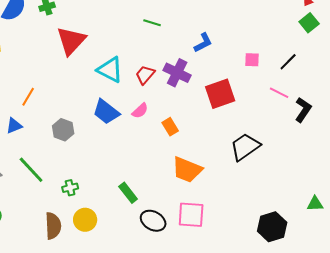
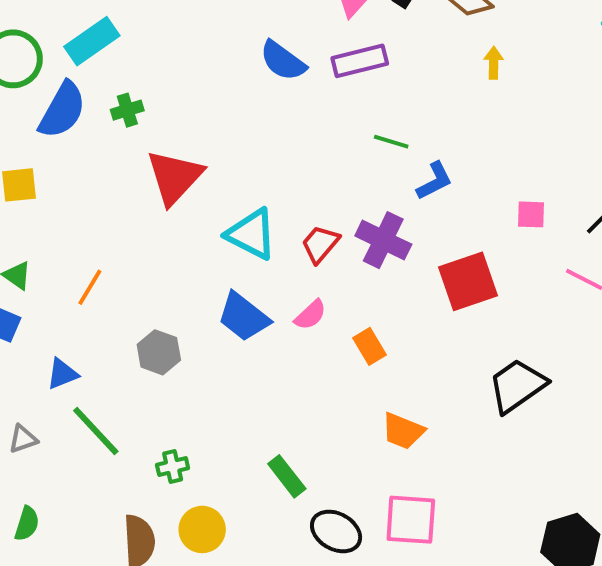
green line: (152, 23) -> (391, 142), moved
blue triangle: (14, 126) -> (62, 374), moved
orange trapezoid: (187, 170) -> (403, 431), size x0.7

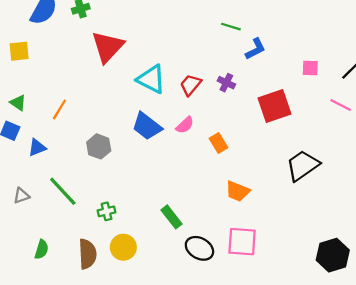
purple cross: (383, 240) -> (226, 83), size x0.6
blue triangle: (62, 374) -> (37, 148), moved
green semicircle: (27, 524) -> (42, 249), moved

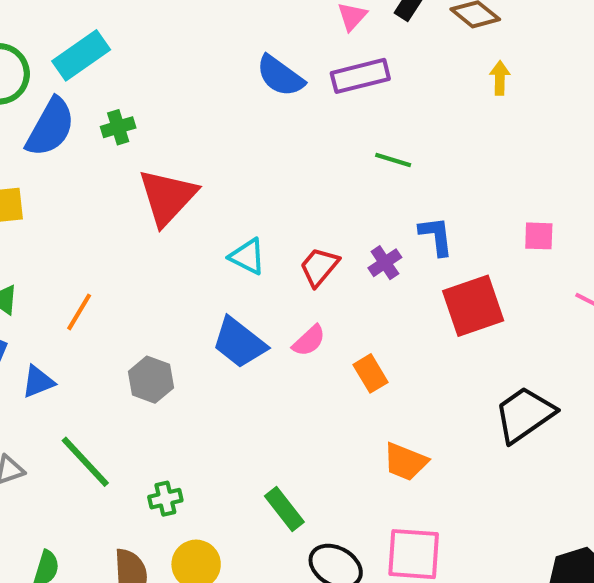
blue L-shape: (255, 49) -> (436, 236), moved, turned -70
cyan triangle: (151, 79) -> (247, 256), size x0.7
purple cross: (226, 83) -> (385, 263), turned 30

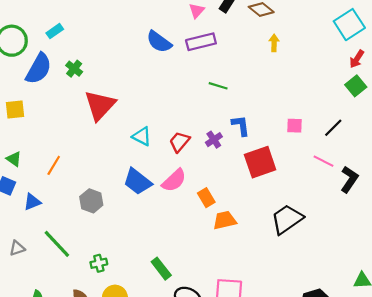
cyan rectangle: (81, 55) -> (55, 31), size x0.6
green cross: (118, 127) -> (74, 69), turned -35
pink semicircle: (309, 341) -> (174, 180), size x1.4
orange trapezoid: (405, 462) -> (225, 220), moved, turned 145

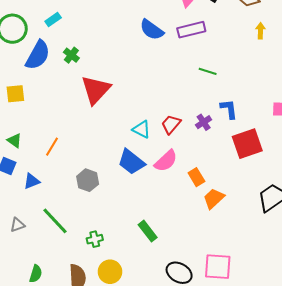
cyan triangle: (142, 136) -> (141, 129), moved
orange trapezoid: (225, 220) -> (214, 198), turned -30
green rectangle: (161, 269) -> (148, 231), moved

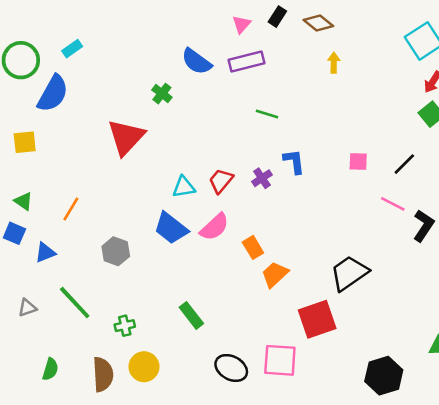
green cross: (71, 55) -> (162, 94), moved
cyan triangle: (141, 129) -> (184, 187), turned -36
red square: (247, 144) -> (317, 319), moved

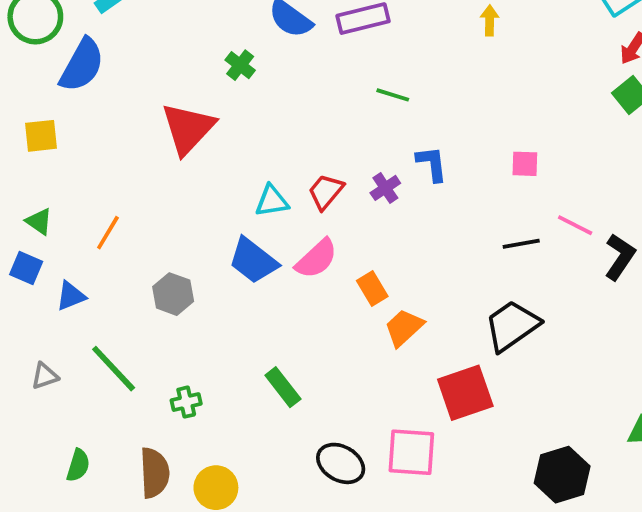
black line: (404, 164) -> (521, 244), moved, turned 35
yellow circle: (144, 367) -> (216, 488), moved

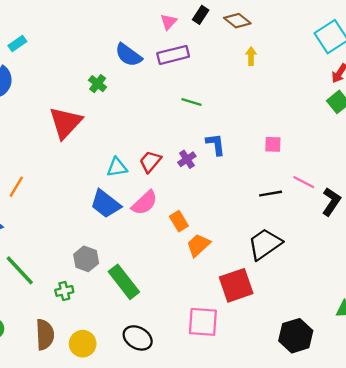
gray hexagon: (173, 294) -> (86, 259), moved
green rectangle: (283, 387) -> (124, 282), size x1.4
black ellipse: (341, 463) -> (138, 338), moved

